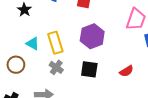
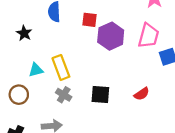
purple hexagon: (92, 36) -> (111, 36), moved
cyan triangle: (33, 43) -> (36, 70), turned -40

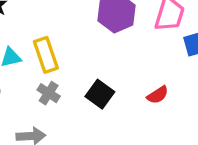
black square: (100, 95) -> (100, 94), turned 30

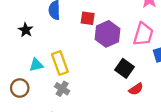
black square: (100, 94) -> (124, 68), moved

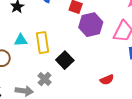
black square: (124, 68) -> (65, 60), moved
gray cross: (62, 89) -> (45, 79), moved

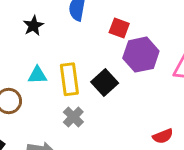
black square: (65, 60) -> (105, 82), moved
gray cross: (45, 79) -> (73, 117), moved

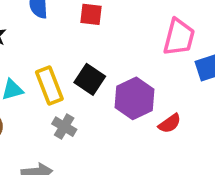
purple hexagon: (141, 55) -> (134, 98), moved

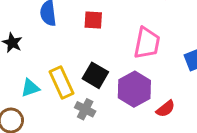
pink trapezoid: (179, 37) -> (147, 43), moved
gray cross: (64, 127) -> (85, 109), moved

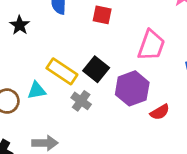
yellow rectangle: (61, 83) -> (62, 71), turned -40
cyan triangle: (30, 88) -> (37, 90), moved

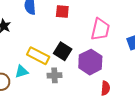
gray cross: (81, 101) -> (54, 75), turned -32
red semicircle: (160, 112) -> (105, 88), moved, turned -48

